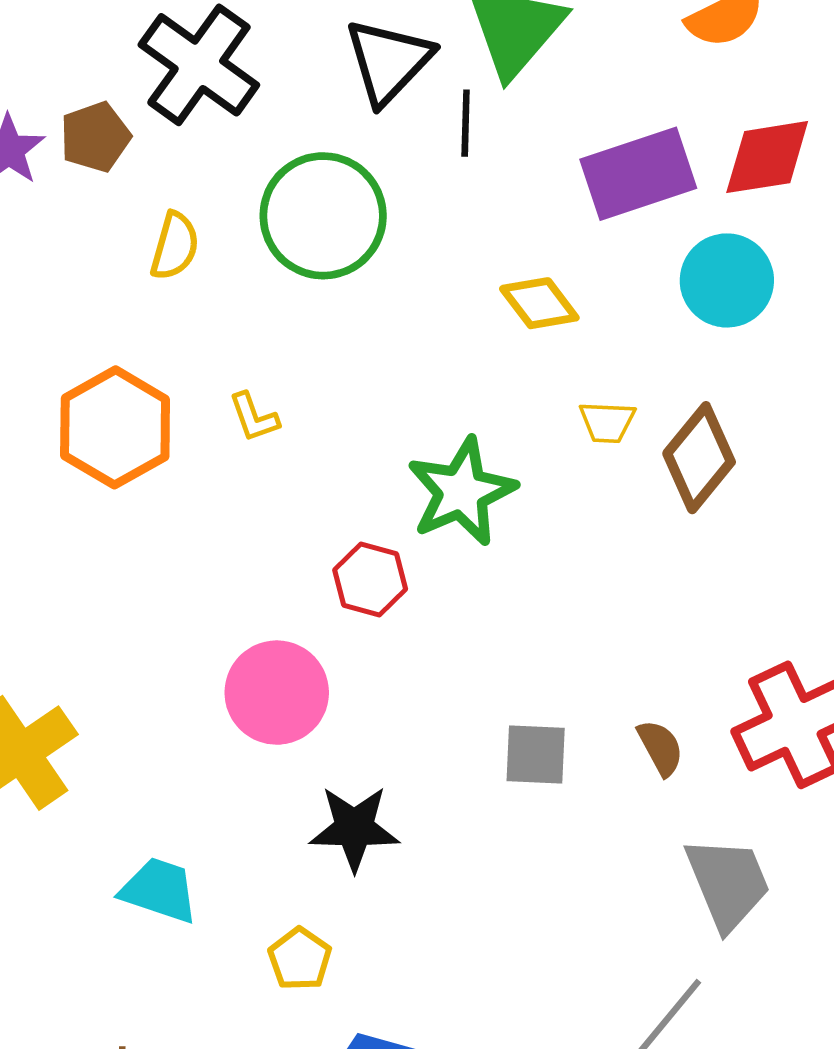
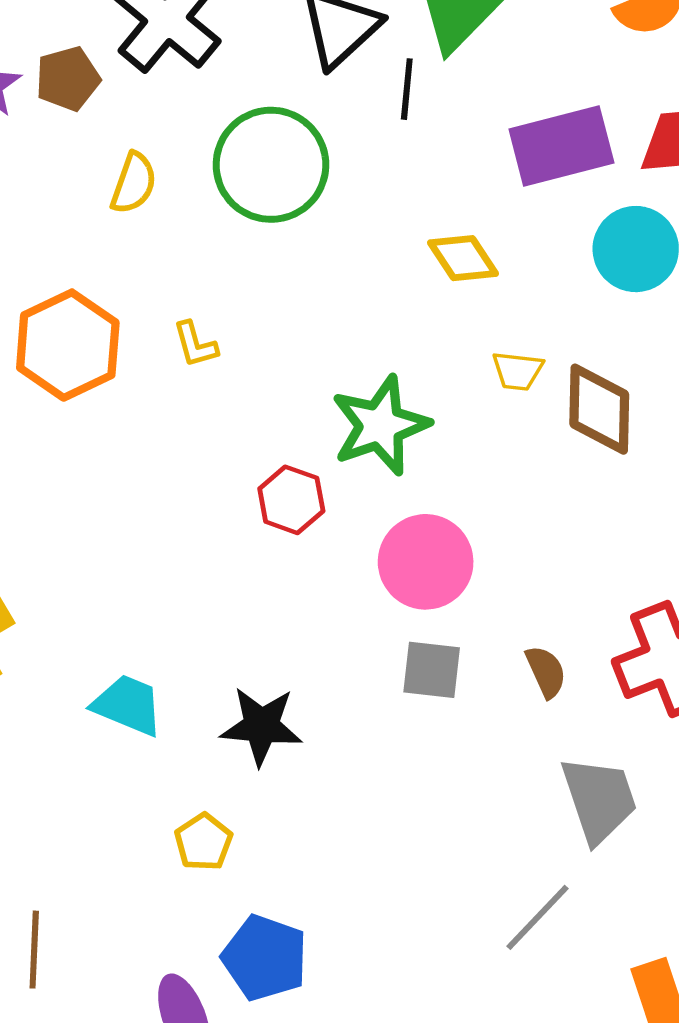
brown diamond: (699, 458) -> (599, 409), turned -42
pink circle: (277, 693) -> (426, 562), moved
cyan trapezoid: (159, 890) -> (128, 705), moved

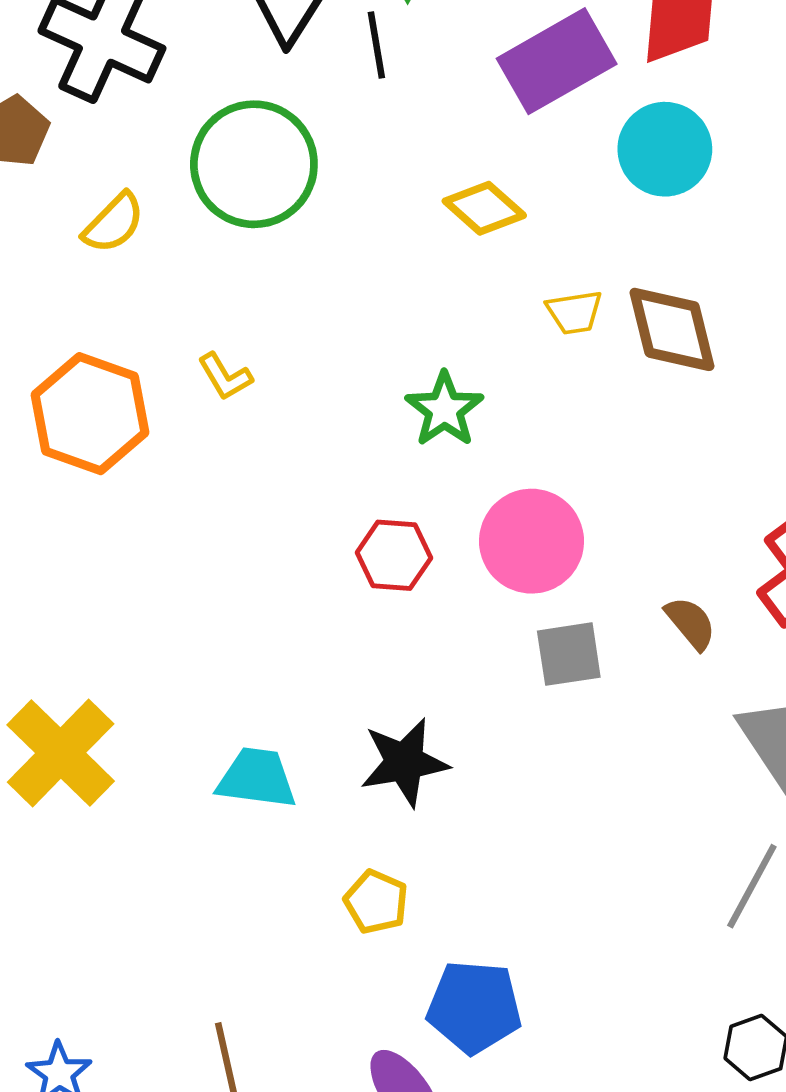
yellow semicircle: (134, 183) -> (114, 223), turned 40
green star: (380, 425) -> (444, 409), size x0.7
red hexagon: (291, 500) -> (394, 555), moved

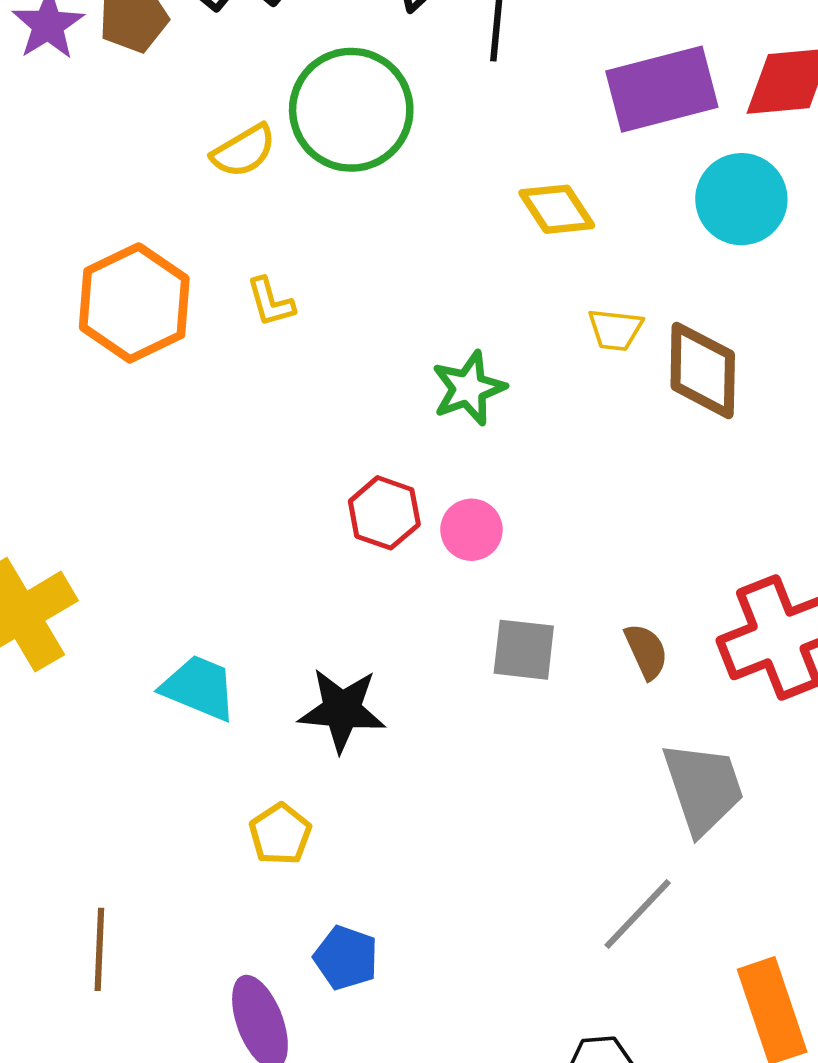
yellow semicircle: (114, 223) -> (244, 151), moved
pink circle: (532, 541) -> (471, 530), moved, size x0.6
blue pentagon: (474, 1007) -> (346, 958), size x0.7

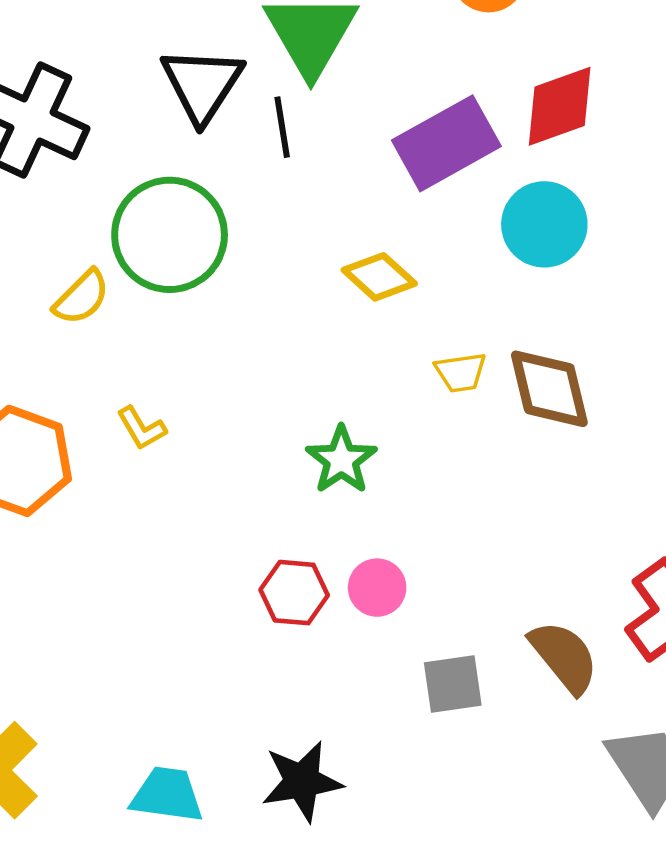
brown semicircle: (646, 651) -> (564, 657), size x1.5

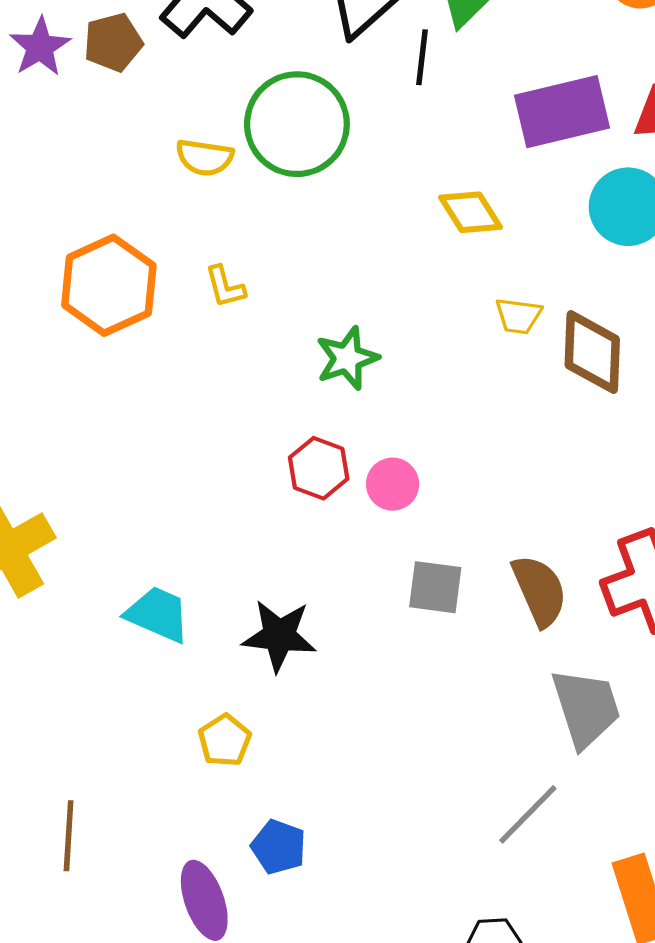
yellow semicircle: (82, 297) -> (205, 157), turned 38
green star: (341, 460) -> (347, 358), moved

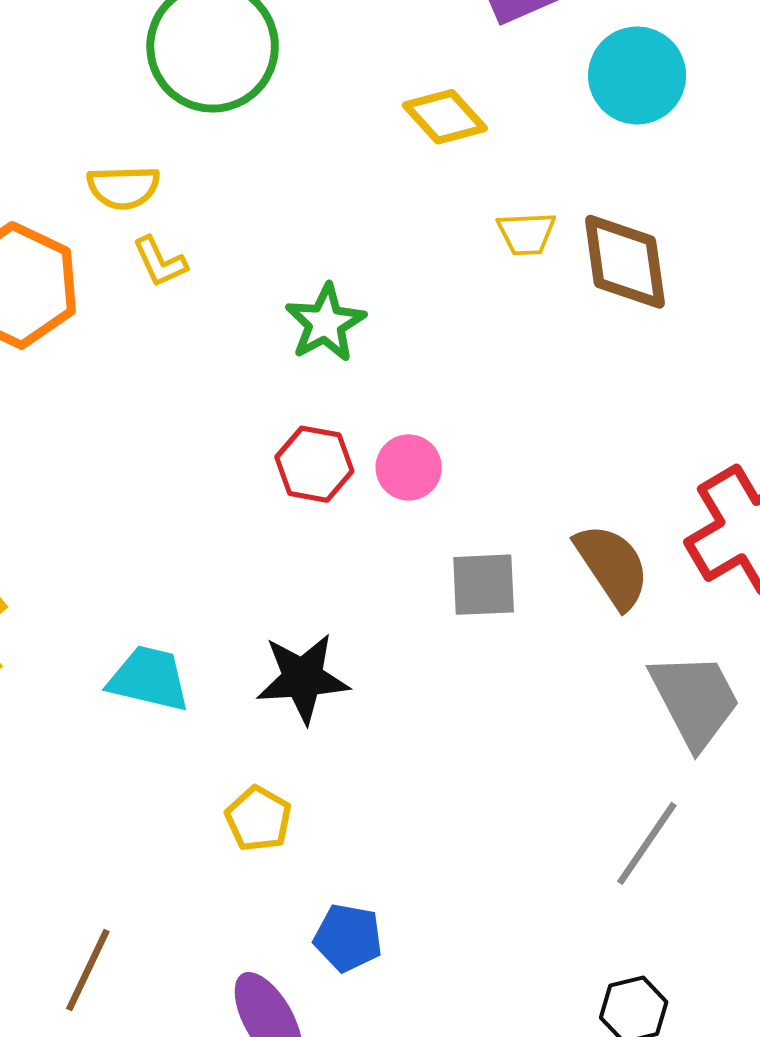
yellow semicircle: (205, 157) -> (123, 187), moved
brown line: (69, 836) -> (88, 970), turned 32

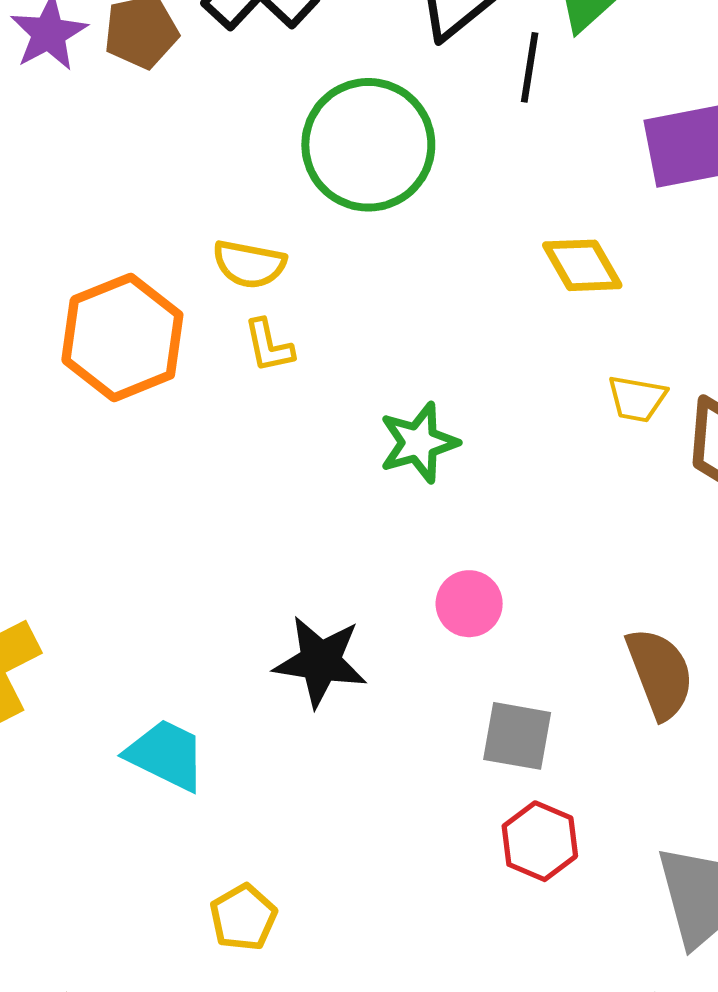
red hexagon: (314, 464) -> (540, 841), moved
brown semicircle: (612, 566) -> (660, 673), moved
black star: (303, 678) -> (320, 661), moved

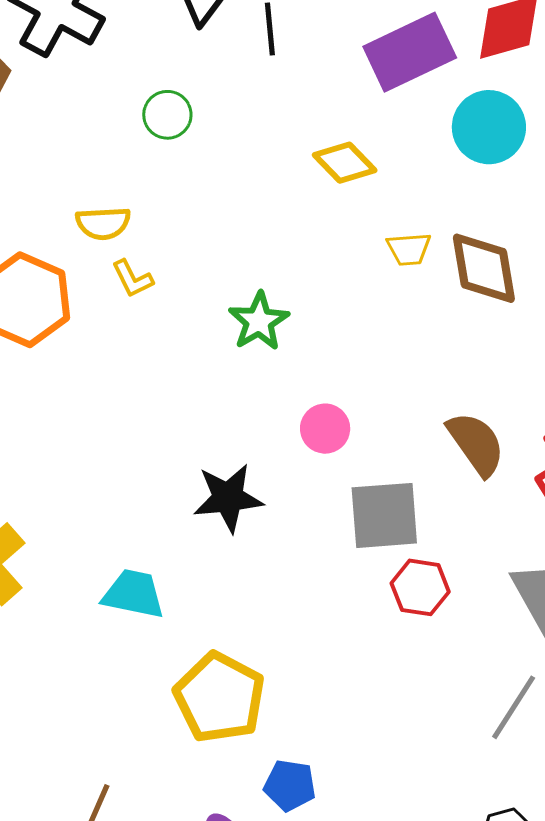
green circle: (368, 145) -> (167, 115), size x0.5
gray square: (517, 736) -> (384, 515), size x1.4
yellow pentagon: (243, 917) -> (219, 697), size x1.8

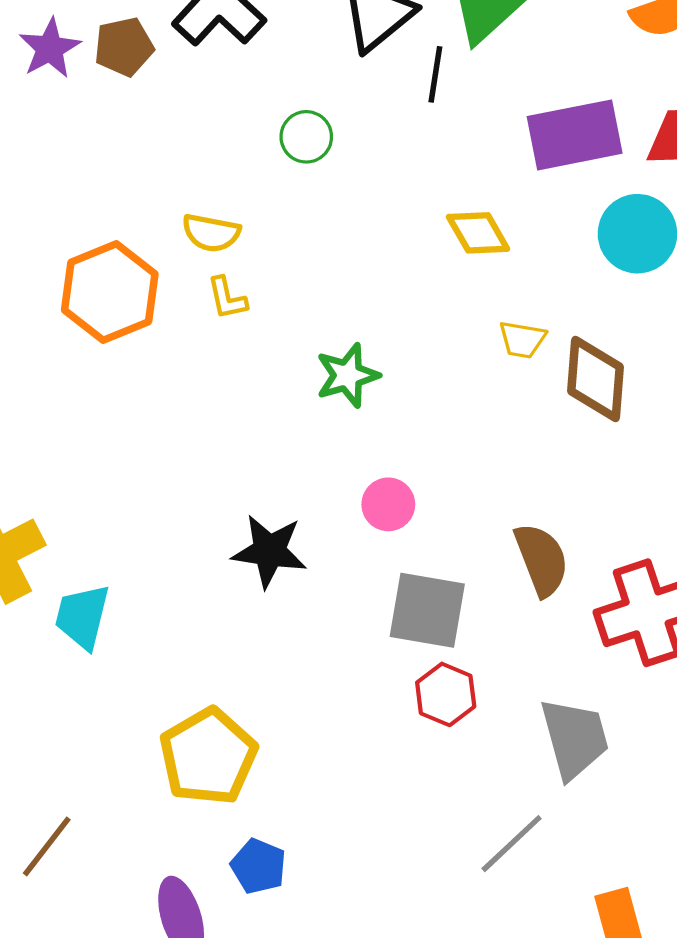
cyan trapezoid: (134, 594) -> (82, 617), moved, turned -102

